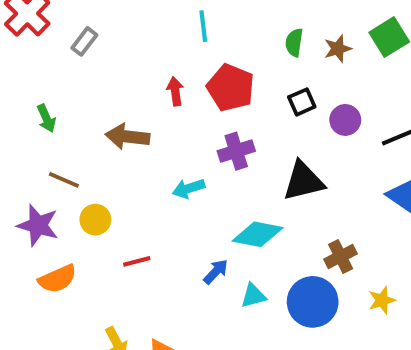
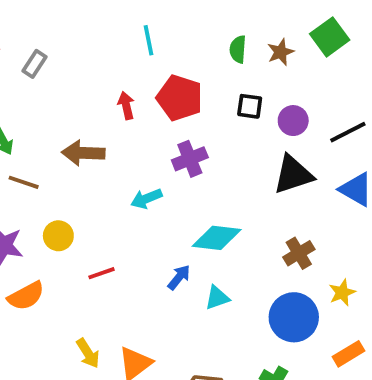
black square: (302, 102) -> (250, 106), turned 36
brown line: (64, 180) -> (24, 182), moved
black triangle: (303, 181) -> (293, 175), moved
blue circle: (313, 302) -> (294, 317), moved

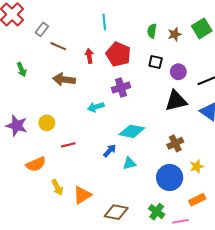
brown line: (24, 182) -> (58, 46), moved
orange semicircle: (26, 296) -> (36, 164), moved

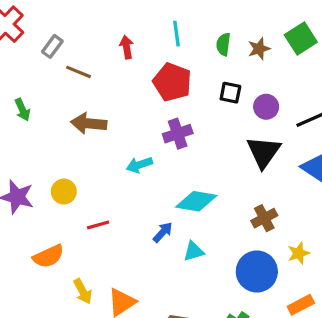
cyan line: (104, 22) -> (176, 34), moved
red arrow: (89, 56) -> (127, 47), moved
black triangle: (176, 101) -> (263, 152), turned -40

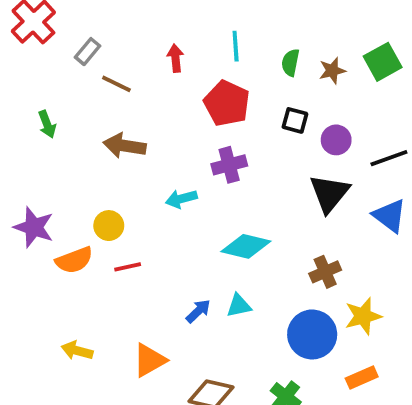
yellow circle: (64, 192) -> (109, 226), moved
blue arrow: (163, 232) -> (198, 311), moved
yellow star: (299, 253) -> (363, 316), size x1.4
orange semicircle: (48, 256) -> (74, 260), moved
yellow arrow: (83, 291) -> (77, 351), moved, turned 130

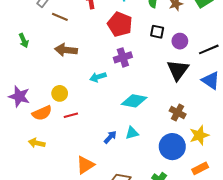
brown cross: (325, 272) -> (178, 112), turned -35
yellow arrow: (77, 351) -> (37, 143), moved

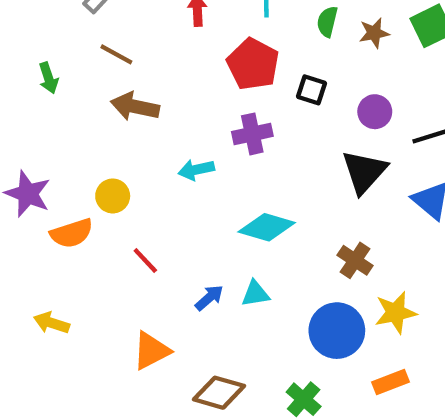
brown line: (60, 17) -> (116, 54), moved
black square: (157, 32) -> (311, 90), moved
red line: (71, 115) -> (145, 261), moved, turned 56
yellow arrow: (37, 143) -> (51, 323), moved

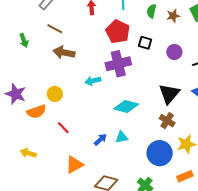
purple cross: (252, 134) -> (118, 64), size x1.4
black triangle: (364, 172) -> (169, 94), moved
red line: (145, 261) -> (63, 128), moved

